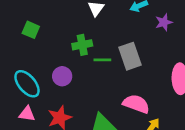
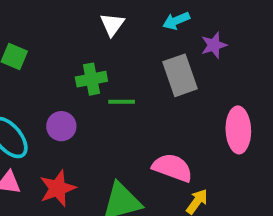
gray rectangle: (130, 56) -> (180, 75), moved

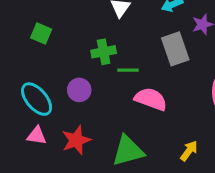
pink semicircle: (172, 168) -> (151, 99), moved

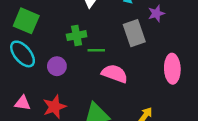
green square: (41, 34) -> (26, 21), size x1.5
cyan ellipse: (37, 99) -> (23, 54), moved

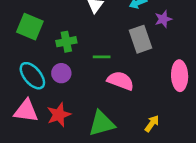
green cross: (77, 36) -> (66, 42), moved
cyan ellipse: (23, 54) -> (32, 76), moved
pink triangle: (23, 103) -> (26, 111), size x1.5

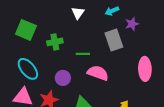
purple circle: (61, 73) -> (63, 78), moved

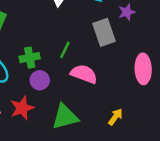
green cross: (55, 42) -> (30, 58), moved
green line: (83, 54) -> (65, 50), turned -64

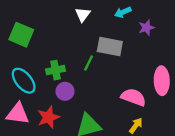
gray rectangle: (104, 32) -> (110, 46), moved, turned -60
pink semicircle: (84, 74) -> (133, 97), moved

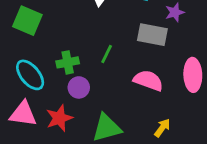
gray rectangle: (110, 46) -> (152, 35), moved
pink semicircle: (133, 97) -> (148, 80), moved

